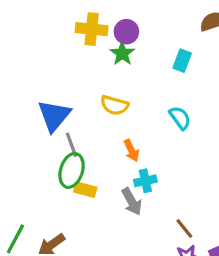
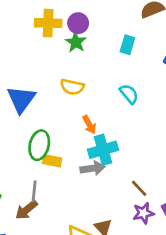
gray line: (71, 145) -> (34, 191), moved, turned 30
cyan cross: (145, 181) -> (103, 150), size x1.5
gray arrow: (132, 202) -> (93, 168), turned -65

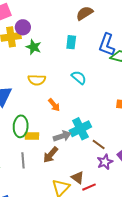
purple circle: (78, 23) -> (23, 27), moved
cyan cross: (103, 150) -> (80, 129), moved
brown arrow: (26, 210) -> (51, 155), moved

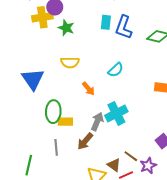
blue L-shape: (107, 45) -> (124, 27), moved
cyan semicircle: (79, 77) -> (116, 70), moved, turned 98
gray arrow: (62, 136) -> (97, 121), turned -48
brown line: (99, 145) -> (131, 156), moved
purple star: (105, 162) -> (148, 166), moved

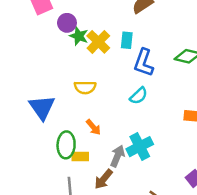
yellow cross: (42, 17) -> (98, 42), moved, turned -36
blue L-shape: (124, 27) -> (144, 63), moved
green star: (66, 28) -> (79, 36), moved
orange arrow: (88, 89) -> (93, 127), moved

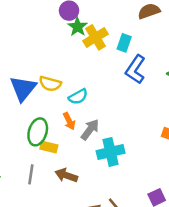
yellow semicircle: (85, 87) -> (50, 84), moved
cyan semicircle: (139, 96) -> (78, 97), moved
gray arrow: (117, 156) -> (90, 130), moved
brown arrow: (103, 179) -> (66, 175), turned 55

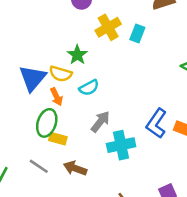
green star: (78, 27) -> (77, 55), moved
blue L-shape: (135, 69) -> (156, 123), moved
orange arrow: (69, 121) -> (56, 97), moved
gray line: (31, 174) -> (39, 166), turned -66

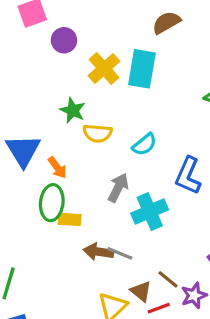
cyan rectangle: (137, 33) -> (142, 69), size x1.6
yellow semicircle: (61, 74) -> (97, 133), moved
cyan semicircle: (89, 88) -> (144, 144), moved
gray line: (39, 166) -> (120, 253), moved

